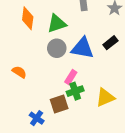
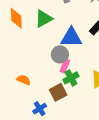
gray circle: (57, 48) -> (60, 54), moved
orange semicircle: (19, 72) -> (24, 80), moved
blue cross: (37, 118) -> (40, 109), turned 32

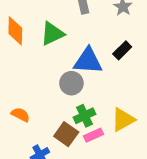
pink rectangle: (65, 66) -> (93, 135), moved, turned 40
brown square: (58, 92) -> (66, 134), turned -30

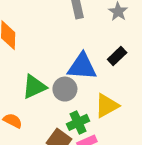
green triangle: (52, 34) -> (34, 87), moved
yellow triangle: (123, 120) -> (107, 106), moved

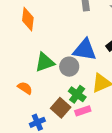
green cross: (78, 122) -> (77, 94), turned -35

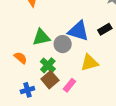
green cross: (77, 94) -> (48, 65), moved
pink rectangle: (83, 111) -> (69, 85), turned -40

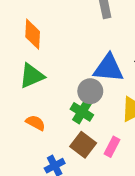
green triangle: (41, 37) -> (32, 76), moved
green cross: (48, 65) -> (82, 112), moved

